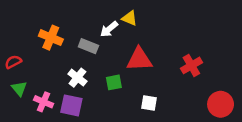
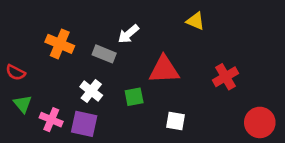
yellow triangle: (130, 18) -> (195, 21), moved
red semicircle: (13, 62) -> (16, 72), turned -126

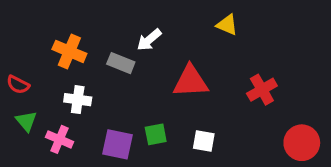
white cross: (91, 91) -> (78, 100), moved, turned -30
green square: (134, 97) -> (156, 134), moved
purple square: (84, 124) -> (118, 144), moved

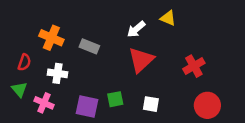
white arrow: (149, 40) -> (136, 29), moved
red triangle: (191, 81) -> (141, 60), turned -40
red semicircle: (18, 85) -> (24, 62), moved, turned -98
red circle: (302, 143) -> (207, 105), moved

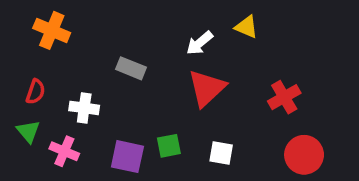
orange cross: (51, 38) -> (52, 30), moved

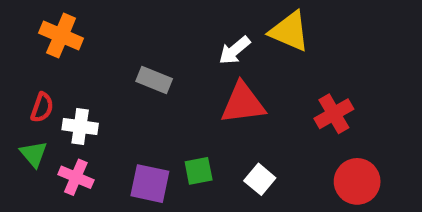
yellow triangle: (246, 27) -> (289, 31), size x1.5
red triangle: (207, 88) -> (243, 103), turned 36
white cross: (84, 108) -> (80, 126), moved
white square: (221, 153) -> (260, 179), turned 30

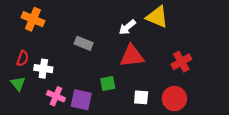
green square: (199, 171) -> (108, 84), moved
pink cross: (76, 177) -> (56, 96), moved
white square: (260, 179) -> (141, 97), turned -35
red circle: (357, 181) -> (174, 99), moved

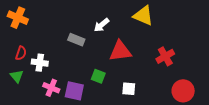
orange cross: (33, 19) -> (18, 18), moved
white arrow: (127, 27) -> (101, 25), moved
green square: (108, 84) -> (98, 76), turned 32
red circle: (174, 99) -> (183, 91), moved

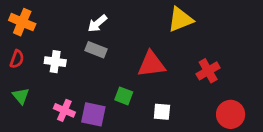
yellow triangle: (143, 16) -> (180, 19), turned -45
white arrow: (101, 25) -> (97, 23), moved
red semicircle: (21, 53) -> (17, 59), moved
white cross: (40, 63) -> (55, 62), moved

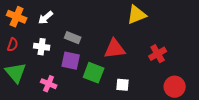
white arrow: (97, 23) -> (46, 18), moved
green triangle: (21, 96) -> (16, 73), size x1.6
green square: (124, 96) -> (94, 73), size x1.5
purple square: (93, 114) -> (71, 61), moved

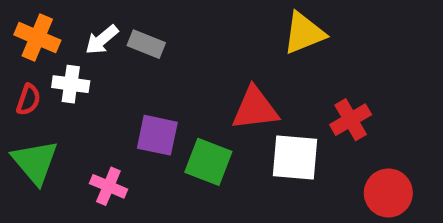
gray rectangle: (73, 38) -> (146, 44), moved
white cross: (42, 47) -> (71, 84), moved
white square: (123, 85) -> (295, 157), moved, size x1.6

